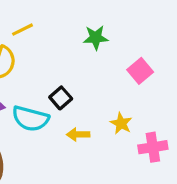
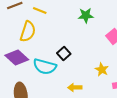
yellow line: (23, 30) -> (40, 10), turned 48
yellow arrow: (78, 134) -> (75, 88), moved

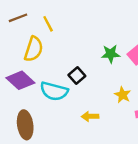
yellow line: (40, 10) -> (48, 24), turned 40
green star: (86, 16) -> (111, 54), moved

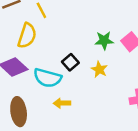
yellow star: (123, 95) -> (99, 69), moved
yellow arrow: (90, 116) -> (62, 103), moved

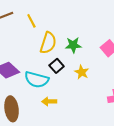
yellow semicircle: (27, 36) -> (48, 43), moved
green star: (104, 40) -> (73, 45), moved

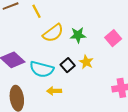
yellow semicircle: (48, 43) -> (53, 33), turned 35
black square: (57, 66) -> (68, 65), moved

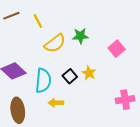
green star: (78, 35) -> (80, 36), moved
cyan semicircle: (42, 69) -> (43, 81), turned -100

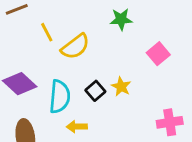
yellow line: (38, 21) -> (47, 32), moved
green star: (80, 36) -> (121, 19), moved

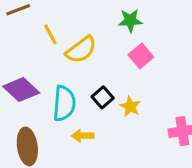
pink square: (158, 54) -> (141, 56), moved
yellow star: (121, 87) -> (130, 107), moved

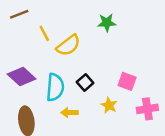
pink square: (141, 56) -> (127, 81), moved, turned -30
yellow star: (130, 107) -> (109, 105), moved

